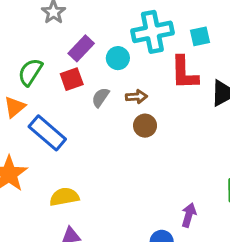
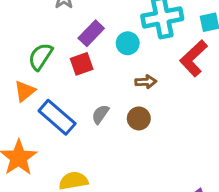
red L-shape: (184, 73) -> (194, 58), turned 48
gray semicircle: (100, 97) -> (100, 114), moved
brown circle: (145, 126) -> (139, 118), moved

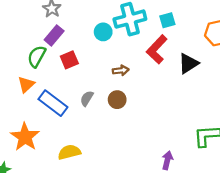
purple rectangle: (91, 33) -> (54, 35), moved
cyan circle: (128, 43) -> (103, 32), moved

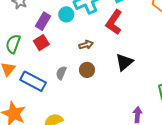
purple rectangle: (54, 35) -> (43, 21), moved
black triangle: (188, 63) -> (124, 62), moved

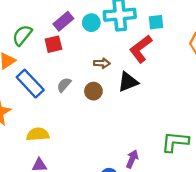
black triangle: (124, 62) -> (128, 82), moved

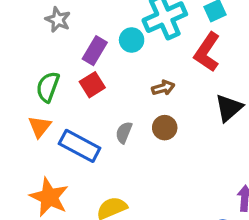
black triangle: (128, 82) -> (229, 108), moved

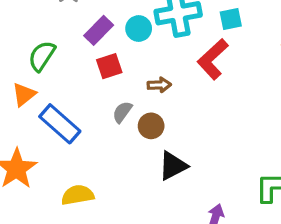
red square: (92, 85) -> (109, 66), moved
black triangle: (229, 108) -> (173, 166), moved
gray semicircle: (124, 132) -> (122, 112), moved

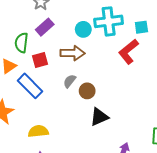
purple rectangle: (99, 30) -> (45, 27), moved
green semicircle: (42, 56) -> (21, 43), turned -30
red square: (109, 66) -> (40, 60), moved
brown arrow: (159, 85) -> (73, 53), moved, size x1.6

